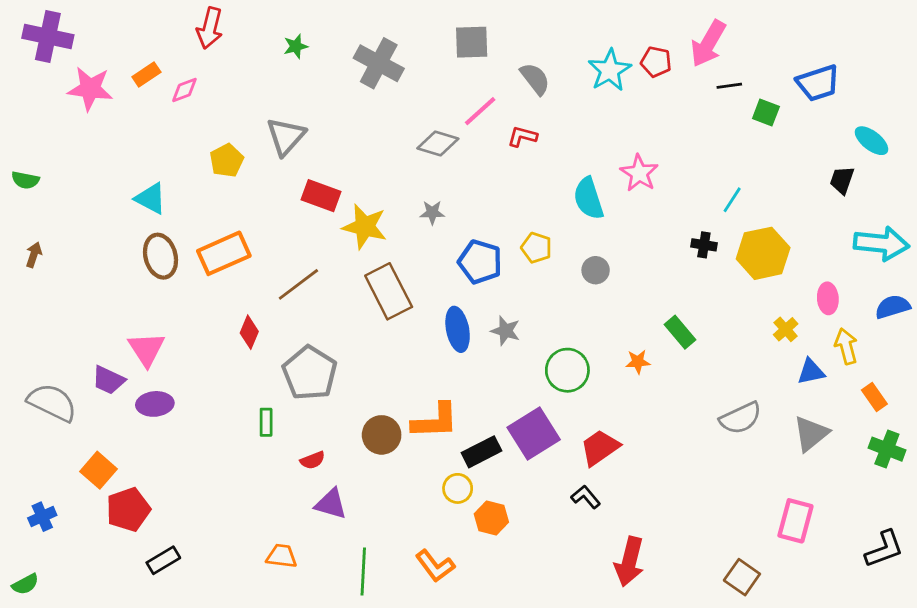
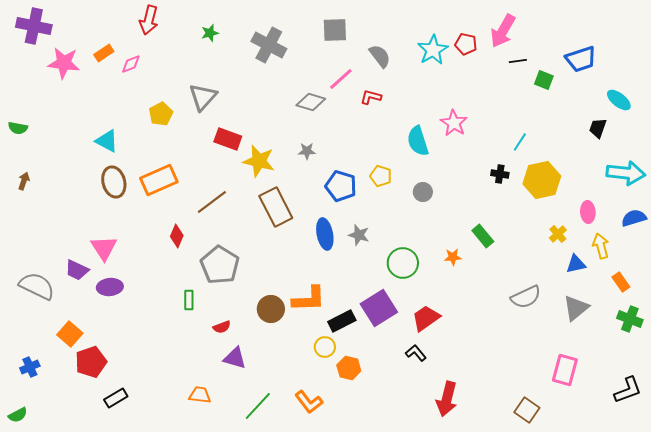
green line: (363, 572) -> (258, 406), turned 40

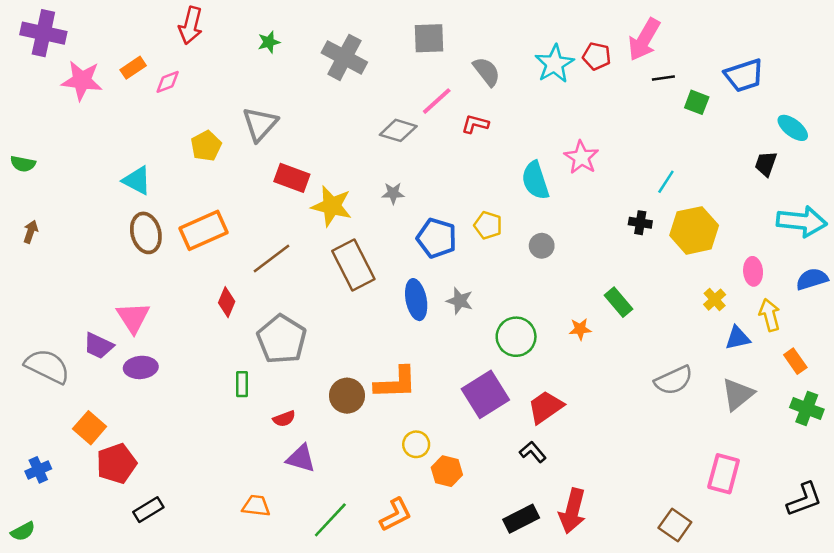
black rectangle: (342, 321) -> (521, 519), moved
orange L-shape: (309, 402) -> (396, 515), turned -80

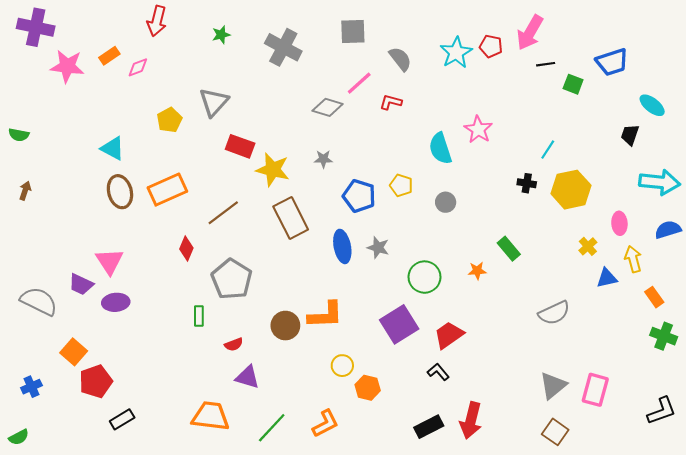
gray triangle: (738, 394) -> (553, 386), moved
orange trapezoid: (256, 506) -> (211, 416), size x1.6

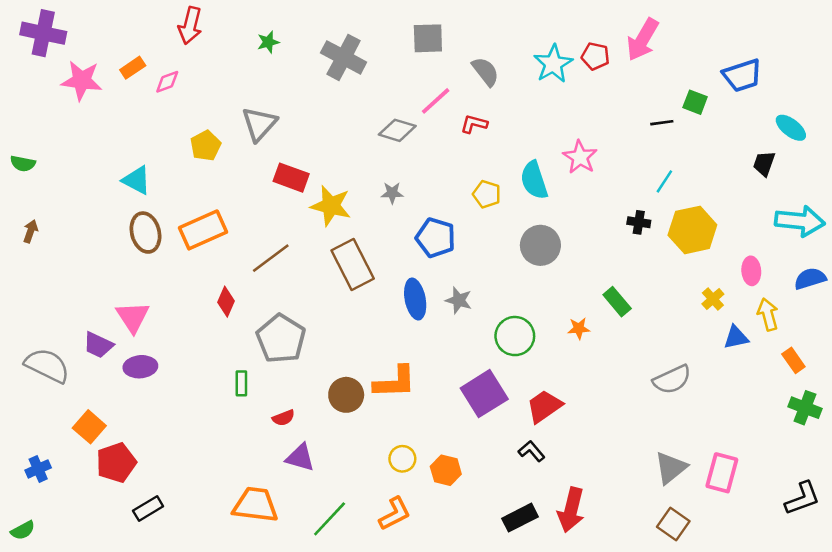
black line: (546, 64) -> (662, 123), moved
yellow pentagon: (401, 185) -> (487, 194), moved
gray circle: (446, 202) -> (540, 245), size x1.6
yellow circle: (342, 366) -> (402, 459), moved

